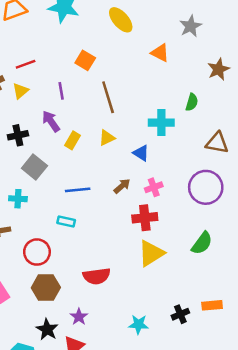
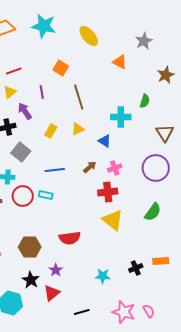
purple arrow: (51, 121) -> (25, 111), moved
brown triangle: (217, 143) -> (165, 133), turned 48
red circle: (37, 252) -> (23, 196), moved
yellow triangle: (151, 253) -> (113, 220), turned -50

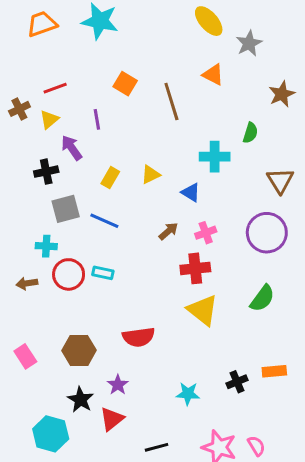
yellow ellipse: (89, 36) -> (209, 21), moved
brown line: (79, 97) -> (171, 102), moved
gray square: (21, 152) -> (66, 209), turned 36
blue line: (55, 170) -> (104, 221), moved, turned 30

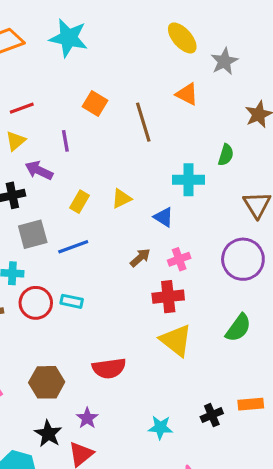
purple arrow: (72, 148) -> (39, 170), turned -30
blue line: (104, 221) -> (73, 247), turned -44

